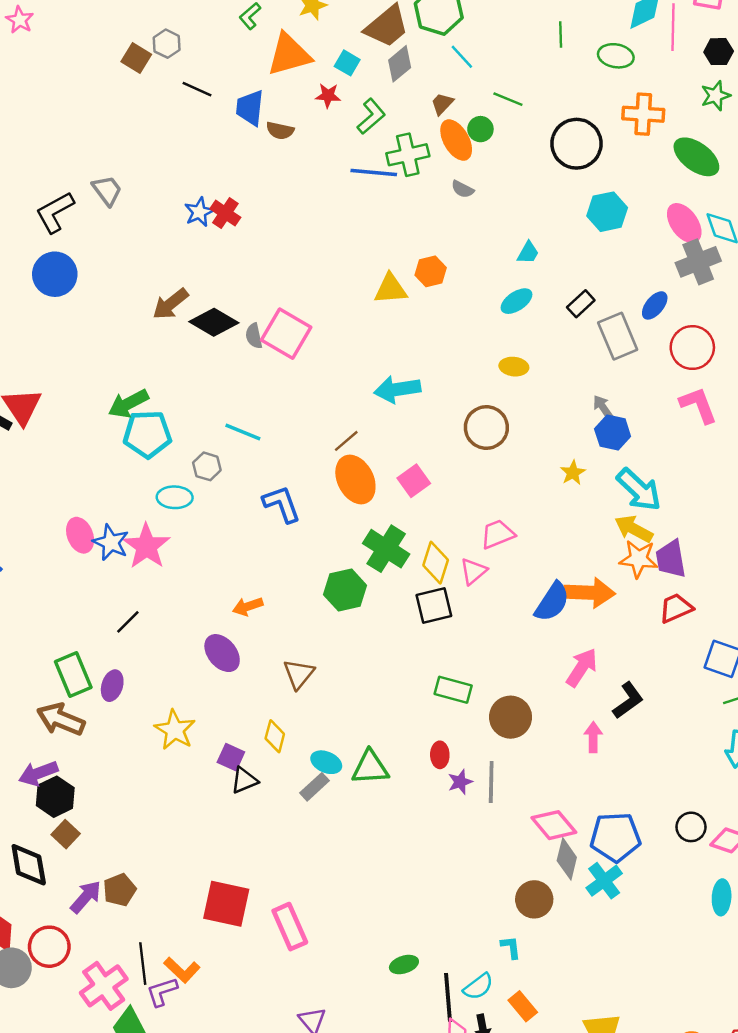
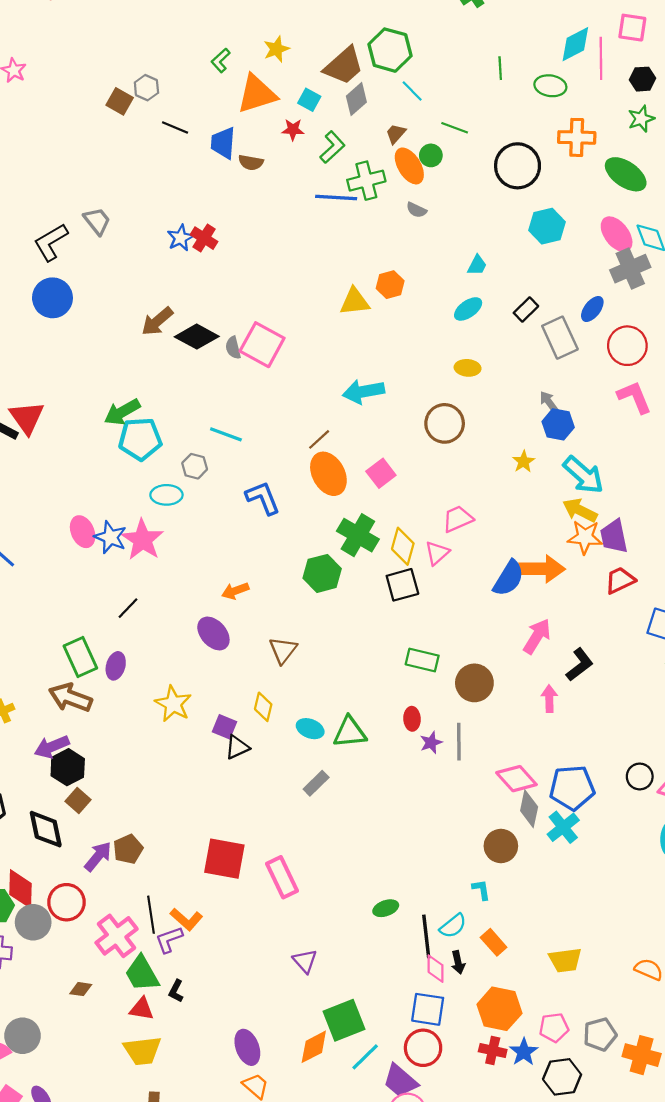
gray rectangle: (314, 787) -> (316, 783), moved

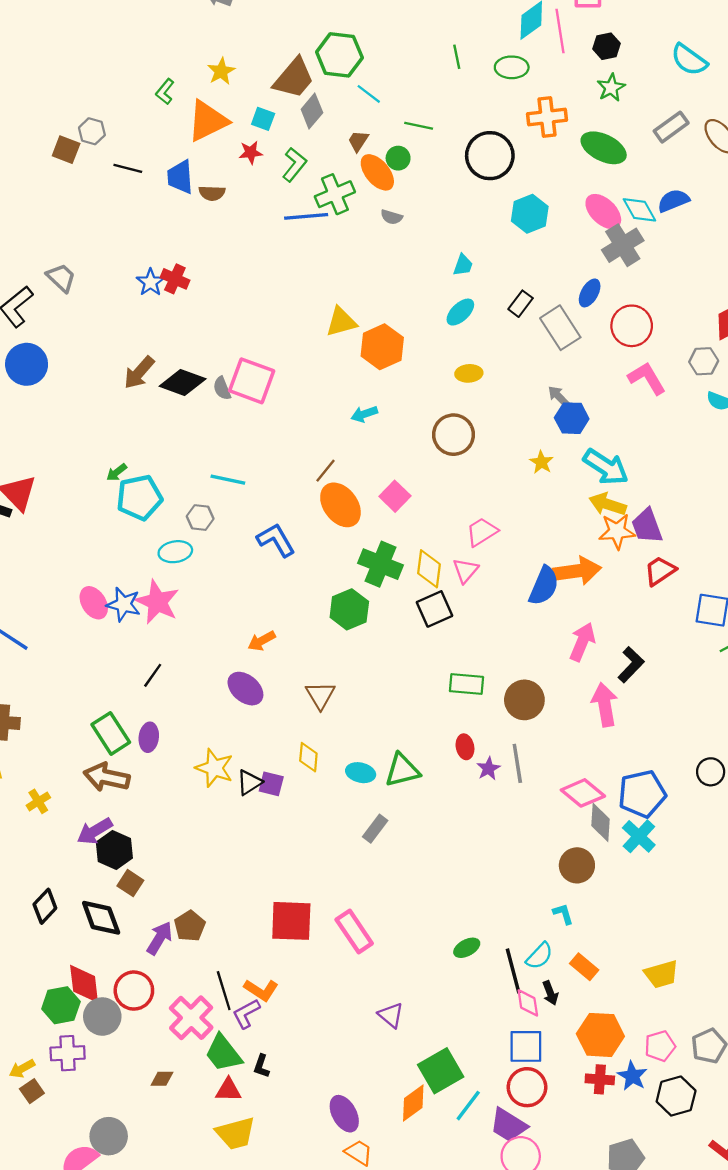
orange hexagon: (390, 285) -> (382, 347), moved, size x1.5
cyan arrow: (363, 392) -> (364, 414), size x0.6
green arrow: (122, 412) -> (117, 472), size x0.6
pink arrow: (549, 699) -> (605, 705), size x1.5
black triangle: (237, 747) -> (249, 782), moved

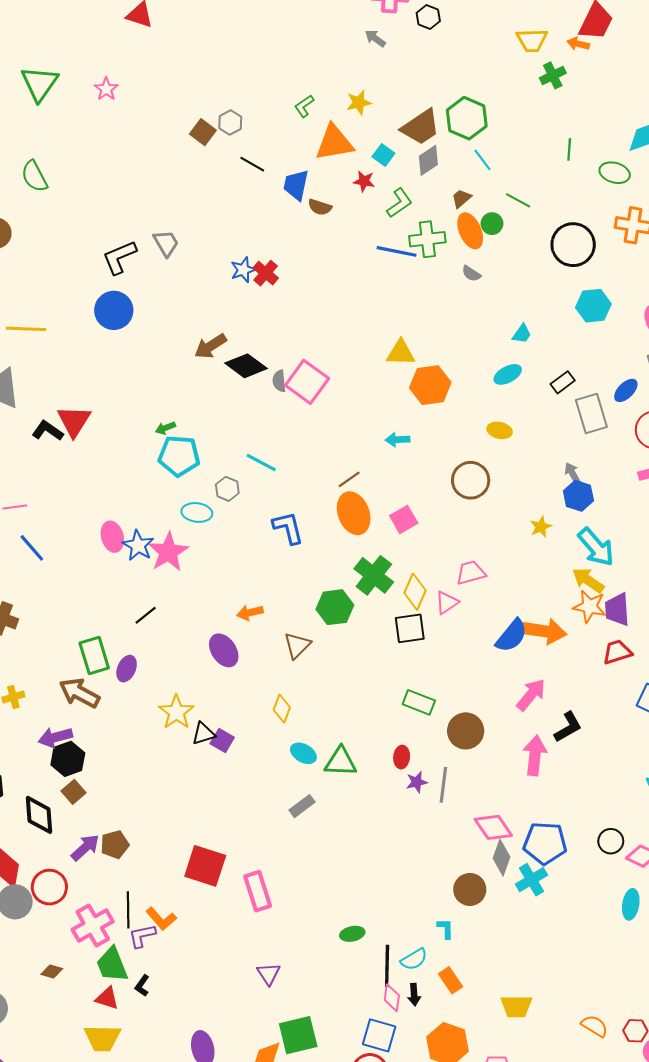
brown triangle: (320, 695) -> (297, 645), moved
yellow diamond: (308, 757) -> (282, 709), moved

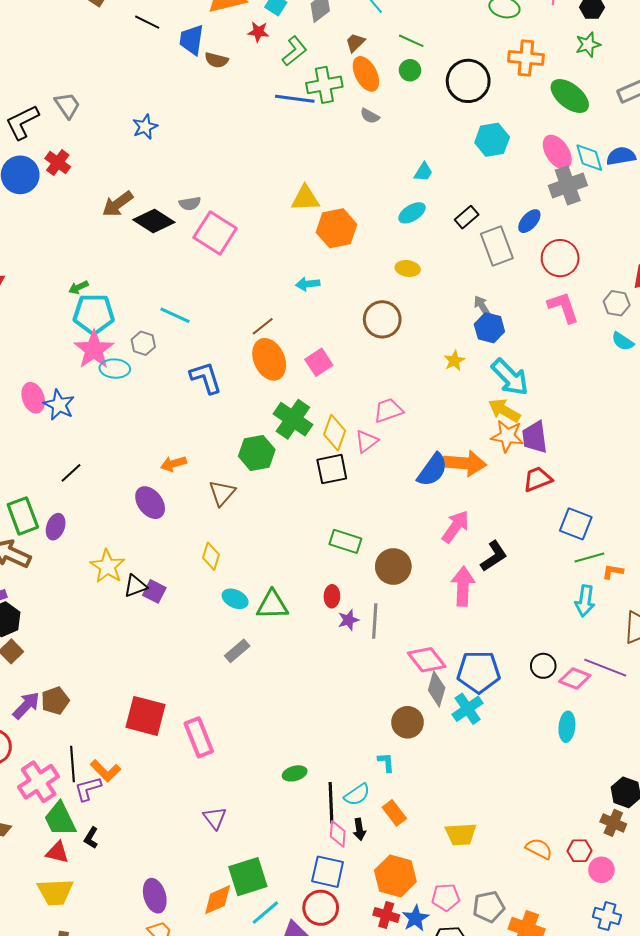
green circle: (492, 224) -> (410, 70), moved
red cross: (266, 273) -> (58, 163), moved
gray semicircle: (279, 381) -> (190, 204), moved, turned -90
pink star: (168, 552) -> (94, 350), moved

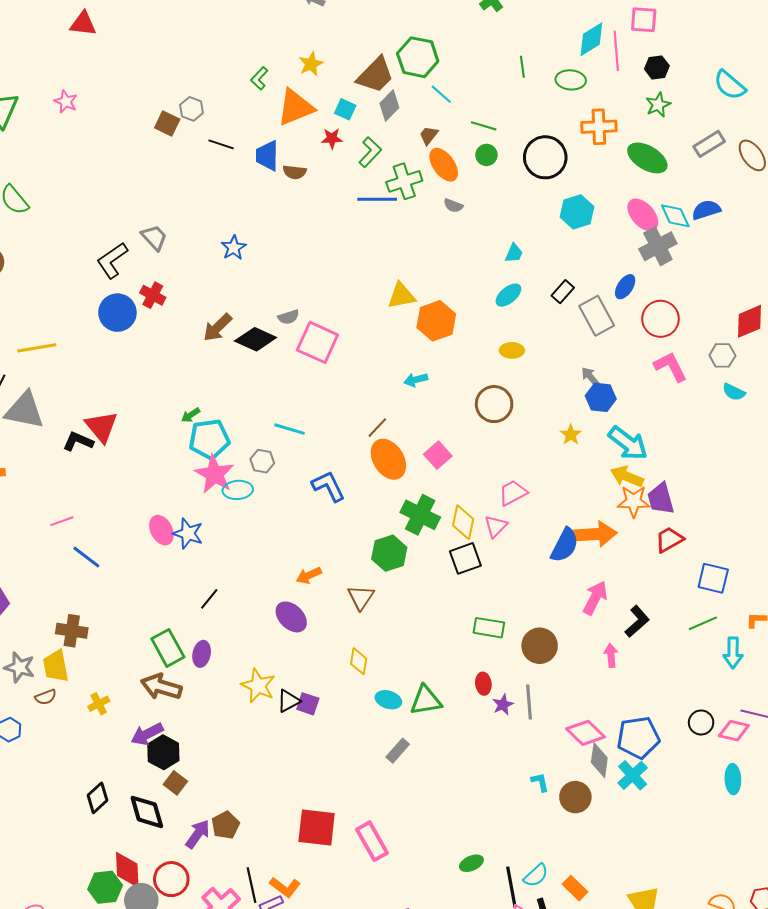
green line: (589, 558) -> (703, 623), moved
pink arrow: (463, 586) -> (611, 655), size x0.6
cyan L-shape: (386, 762) -> (540, 782), moved

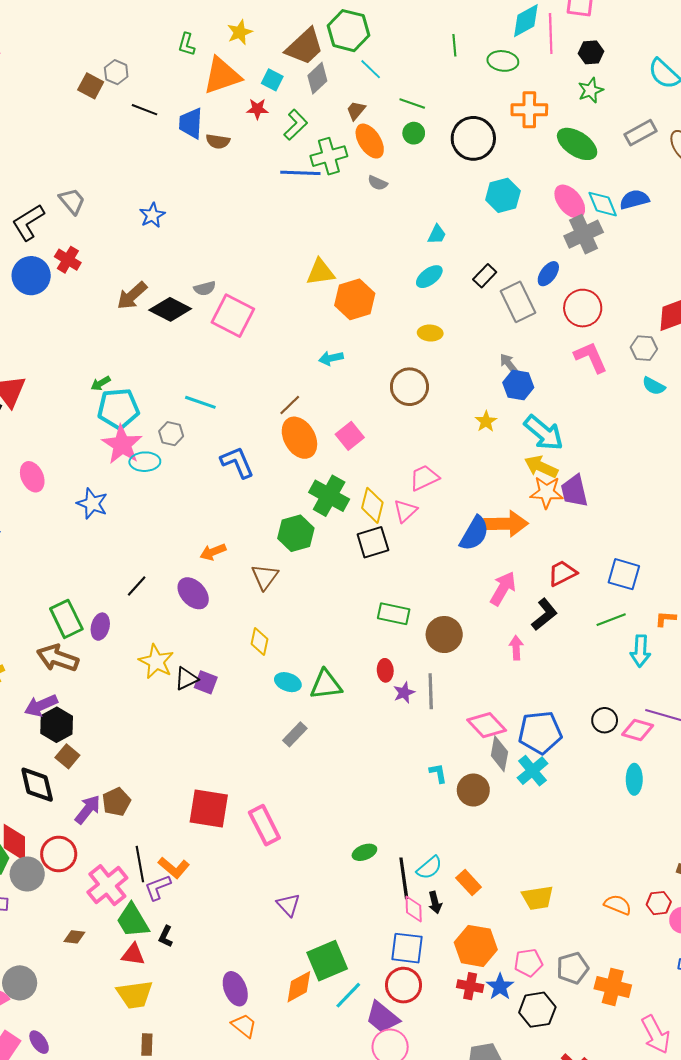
green L-shape: (259, 78) -> (187, 44), turned -30
pink ellipse: (161, 530) -> (32, 477), moved
red trapezoid: (669, 540) -> (562, 573), moved
black line: (209, 599) -> (137, 586), moved

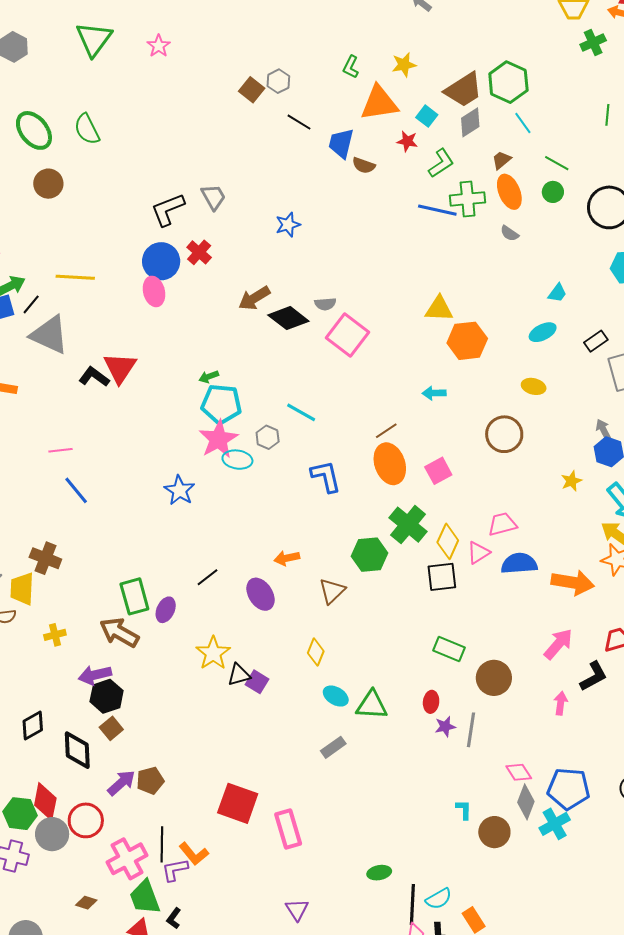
pink ellipse: (32, 477) -> (154, 291), moved
blue semicircle: (474, 533) -> (519, 563), moved, turned -135
pink diamond: (487, 725) -> (519, 772), size x0.7

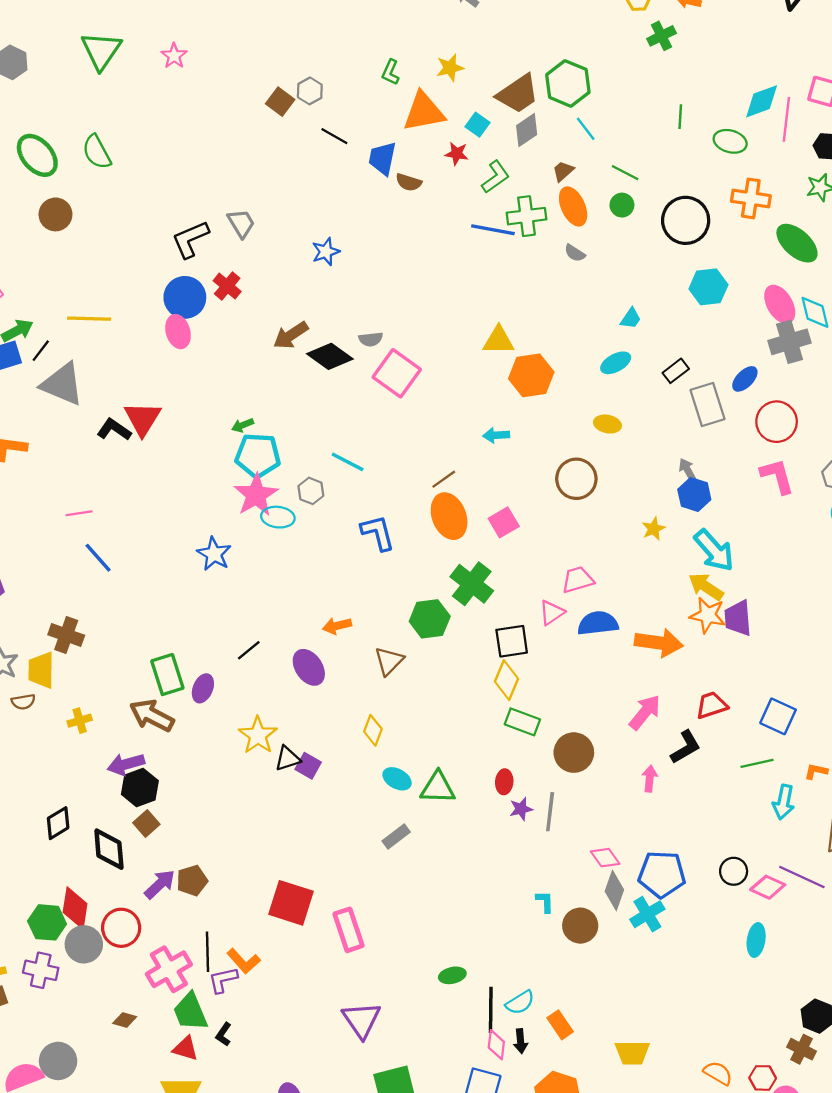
yellow diamond: (448, 541) -> (506, 680), moved
purple triangle: (297, 910) -> (361, 1020), size x1.5

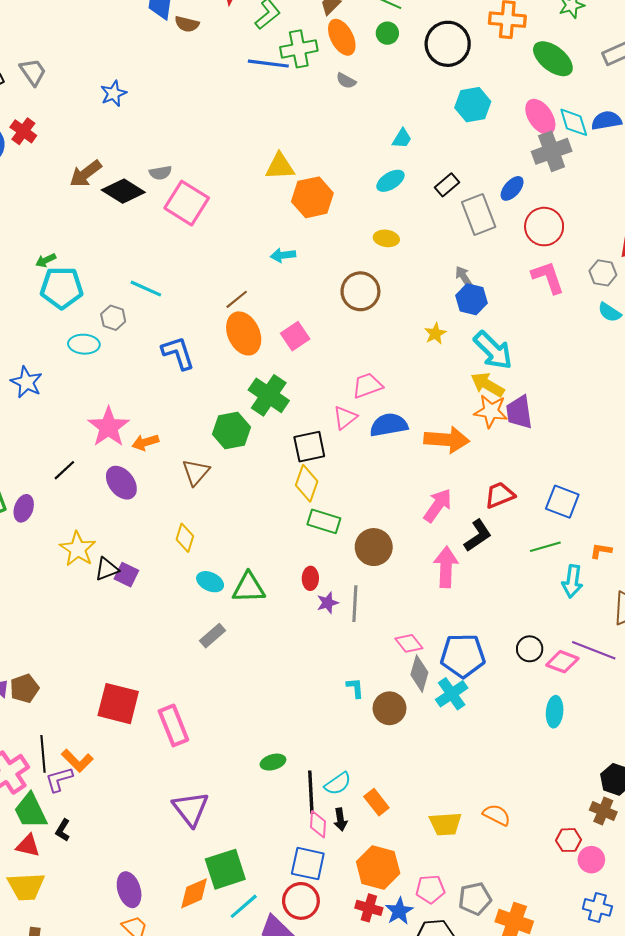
pink star: (256, 495) -> (109, 427), moved
pink arrow: (650, 779) -> (446, 567), size x1.6
orange semicircle: (718, 1073) -> (497, 815), moved

